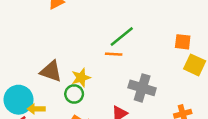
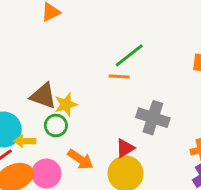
yellow star: (81, 78) -> (66, 104), moved
green circle: (74, 94) -> (56, 126), moved

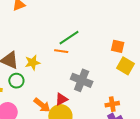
yellow star: (66, 104) -> (33, 63), moved
orange arrow: (80, 159) -> (42, 105), moved

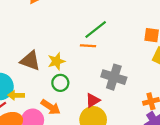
green circle: (16, 81) -> (60, 83), moved
orange arrow: (42, 105) -> (51, 107), moved

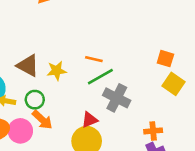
green line: (96, 30) -> (100, 77), moved
green circle: (60, 83) -> (35, 100), moved

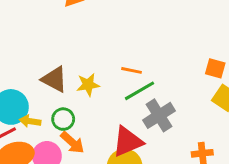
gray cross: (117, 98) -> (159, 115), turned 32
red triangle: (89, 120) -> (128, 142), size x1.6

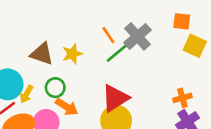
orange line: (131, 70) -> (108, 35), turned 54
gray cross: (159, 115) -> (138, 36), moved
yellow arrow: (30, 121) -> (26, 94), turned -60

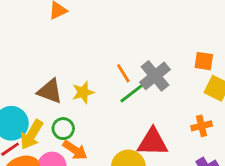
yellow arrow: (26, 94) -> (32, 135), size x1.5
red triangle: (115, 98) -> (153, 142), moved, turned 32
orange cross: (182, 98) -> (202, 126), moved

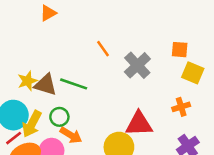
orange line: (123, 73) -> (103, 49), moved
yellow star: (83, 92) -> (27, 81), moved
green line: (134, 92) -> (74, 84), moved, turned 60

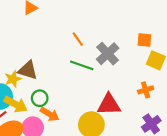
yellow star: (27, 81) -> (13, 79), moved
green line: (74, 84) -> (82, 65), moved
yellow arrow: (32, 124) -> (16, 104), turned -90

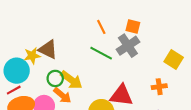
orange square: (144, 40) -> (133, 26), moved
yellow arrow: (16, 104) -> (71, 80), moved

